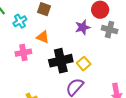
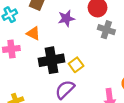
purple star: (83, 27) -> (66, 18), moved

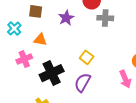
black cross: (51, 60) -> (52, 73), moved

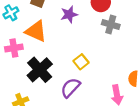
orange triangle: (40, 40) -> (36, 31), size x1.5
black cross: (52, 73) -> (40, 70), turned -30

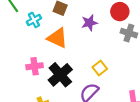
pink cross: (14, 48) -> (35, 66), moved

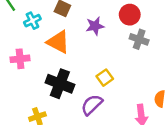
pink cross: (35, 66) -> (20, 59), moved
black cross: (60, 75) -> (60, 84), turned -30

